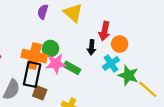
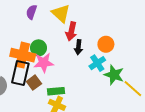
red arrow: (104, 31) -> (71, 31), moved
green rectangle: (72, 68) -> (56, 91), moved, turned -35
brown square: (40, 93) -> (34, 83), moved, turned 32

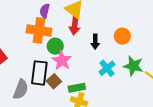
red arrow: (71, 31) -> (75, 25), moved
orange cross: (23, 55) -> (39, 30), moved
pink star: (44, 63) -> (62, 60), turned -30
cyan cross: (97, 63) -> (107, 68), moved

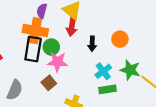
pink star: (62, 60) -> (57, 62), turned -30
black rectangle: (39, 73) -> (33, 49), moved
green rectangle: (77, 88) -> (107, 89), moved

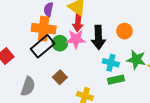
black arrow: (92, 44) -> (98, 37), size x1.6
black rectangle: (33, 49) -> (43, 46), turned 45
pink star: (57, 62) -> (76, 39), moved
cyan cross: (103, 71) -> (111, 63), turned -35

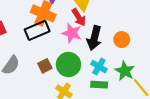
red arrow: (78, 22) -> (79, 17), turned -54
green circle: (60, 43) -> (69, 64), moved, size x1.5

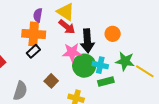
black rectangle: (37, 30) -> (33, 51), size x0.6
pink star: (72, 33) -> (72, 52), moved
green circle: (69, 64) -> (84, 66), moved

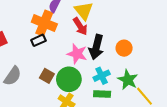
cyan cross: (100, 65) -> (102, 76), turned 35
green circle: (84, 66) -> (69, 79), moved
brown square: (51, 81) -> (47, 76), turned -32

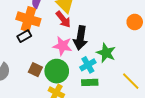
orange circle: (124, 48) -> (135, 22), moved
green star: (128, 80) -> (106, 53), moved

